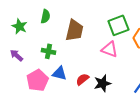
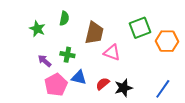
pink triangle: (109, 49) -> (112, 53), moved
purple arrow: (16, 55) -> (45, 61), moved

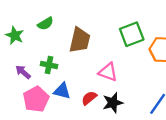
green semicircle: (64, 18) -> (45, 24), turned 48
pink triangle: (112, 53) -> (108, 72), moved

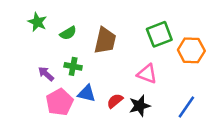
green semicircle: (45, 24) -> (68, 33), moved
green star: (15, 35) -> (37, 22), moved
pink triangle: (108, 72) -> (147, 74), moved

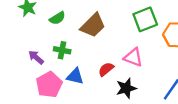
brown trapezoid: (105, 40) -> (93, 25), turned 32
red semicircle: (115, 101) -> (106, 69), moved

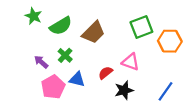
green semicircle: (57, 18) -> (61, 26), size x1.5
green cross: (62, 50) -> (65, 55), turned 32

